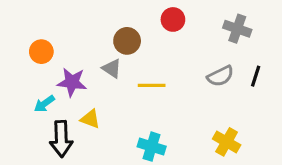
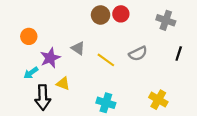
brown circle: (127, 41) -> (101, 15), moved
gray semicircle: (220, 76) -> (138, 54), moved
purple star: (72, 82) -> (50, 58), turned -30
yellow line: (152, 85) -> (106, 60), turned 36

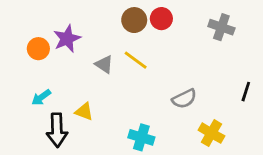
gray semicircle: (138, 54) -> (184, 99), moved
black line: (179, 54) -> (246, 92), moved
purple star: (50, 58) -> (67, 39), moved
yellow line: (106, 60) -> (136, 60), moved

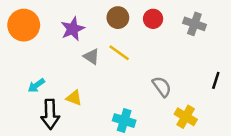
red circle: (161, 19) -> (153, 19), moved
purple star: (67, 39) -> (73, 29), moved
orange circle: (38, 49) -> (24, 25), moved, size x1.6
gray semicircle: (184, 99) -> (162, 87), turned -100

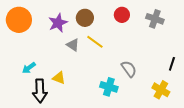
brown circle: (118, 18) -> (85, 18), moved
yellow cross: (186, 117) -> (161, 90), moved
cyan cross: (124, 121) -> (109, 87), moved

